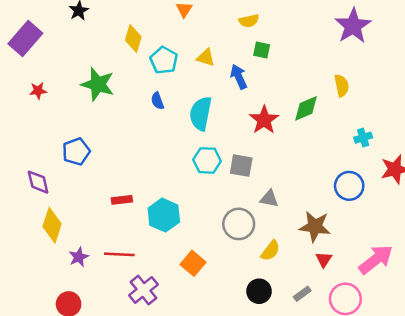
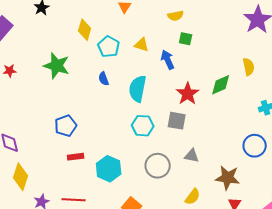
blue pentagon: (76, 152) -> (66, 126), moved
gray square: (241, 166) -> (177, 121), moved
gray circle: (239, 224) -> (158, 166), moved

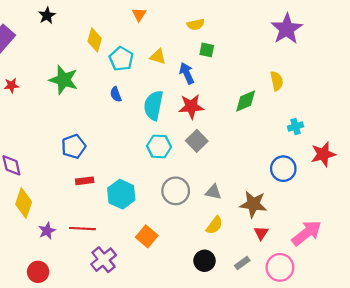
red star: (188, 94) -> (191, 107), moved, turned 30
gray square: (177, 121) -> (197, 141), turned 36
gray triangle: (192, 156) -> (213, 192), moved

